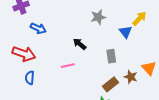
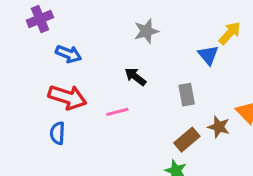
gray star: (98, 17) -> (146, 31), moved
red arrow: (24, 54) -> (67, 97), moved

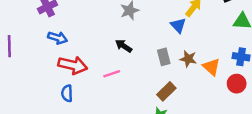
blue arrow: (69, 54) -> (58, 38), moved
brown star: (219, 127) -> (188, 59), moved

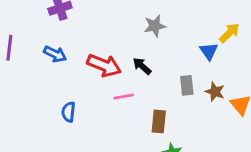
blue arrow: (58, 38) -> (55, 54), moved
red arrow: (73, 65) -> (104, 65), moved
brown rectangle: (166, 91) -> (159, 121), moved, turned -48

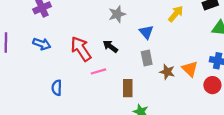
blue triangle: (209, 51) -> (146, 32), moved
red arrow: (104, 65) -> (81, 49), turned -140
brown star: (215, 92) -> (167, 72), moved

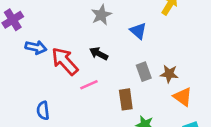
blue arrow: (42, 44) -> (36, 47), moved
gray rectangle: (147, 58) -> (144, 72), moved
orange triangle: (190, 69) -> (183, 97), moved

